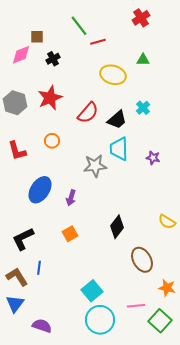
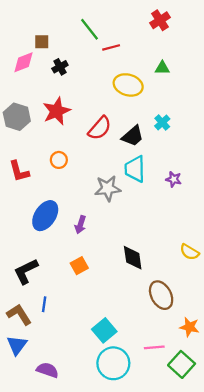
black diamond: (117, 227) -> (133, 258), turned -45

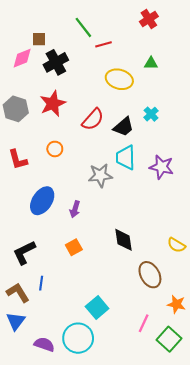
black cross: (60, 67) -> (56, 62), size x1.6
purple star: (174, 179) -> (162, 167), size x1.6
yellow semicircle: (189, 252) -> (176, 245), moved
pink line: (154, 347) -> (144, 323), turned -60
cyan circle: (113, 363) -> (78, 338), moved

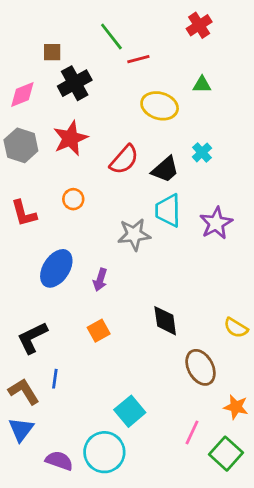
pink diamond: (22, 58) -> (22, 95), moved
purple star: (162, 167) -> (216, 223), turned 30

